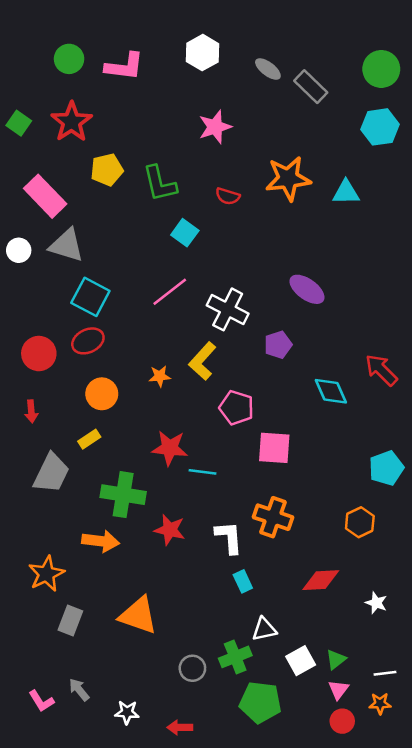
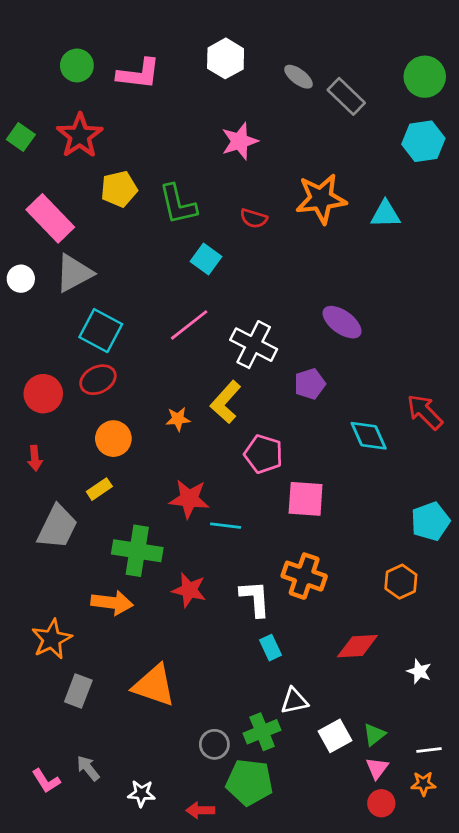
gray triangle: (67, 245) -> (74, 273), turned -45
green pentagon: (260, 702) -> (249, 782), moved

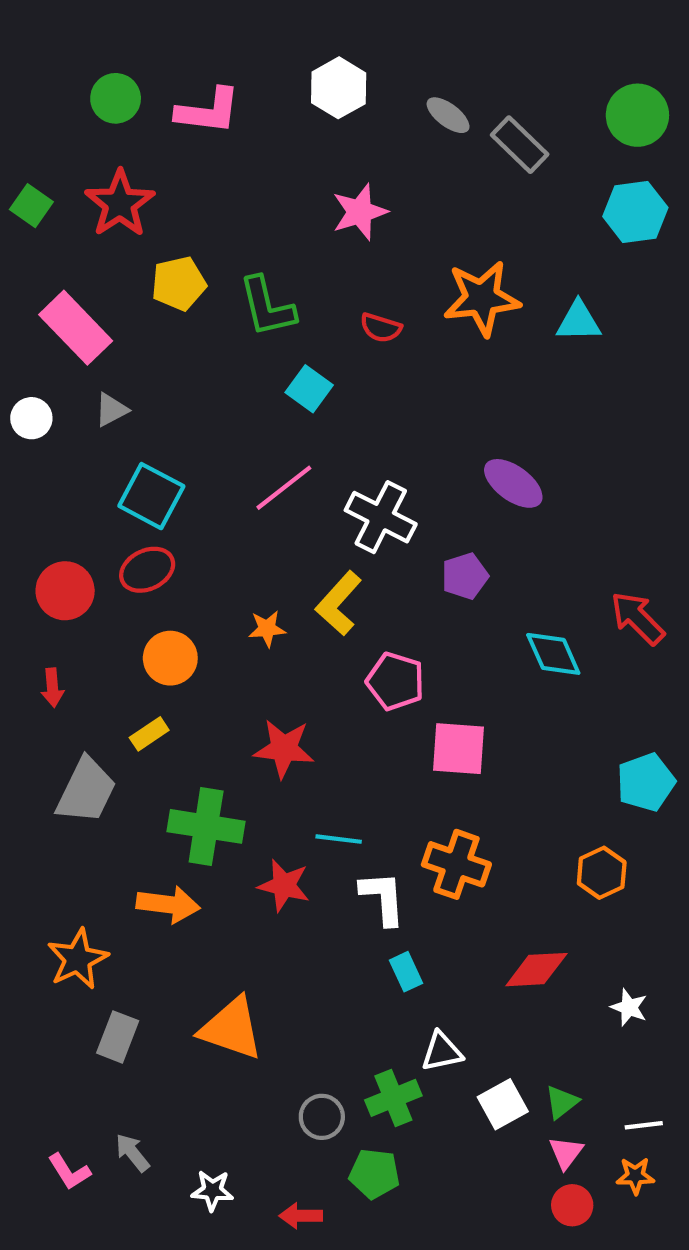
gray triangle: (74, 273) -> (111, 410), size x0.6
cyan line: (226, 526) -> (339, 839), moved
green pentagon: (249, 782) -> (374, 1174), size x0.7

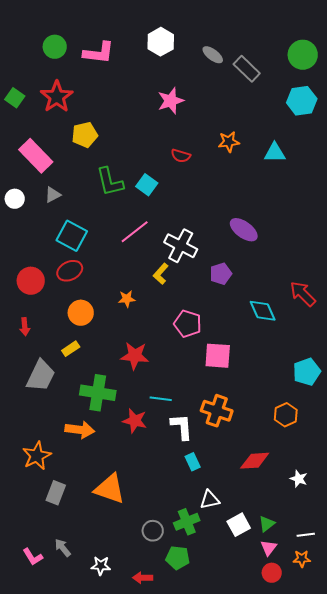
orange star: (482, 298) -> (229, 142), size x0.6
green L-shape: (267, 307) -> (110, 182), moved
yellow L-shape: (339, 603) -> (161, 274), moved, size x0.7

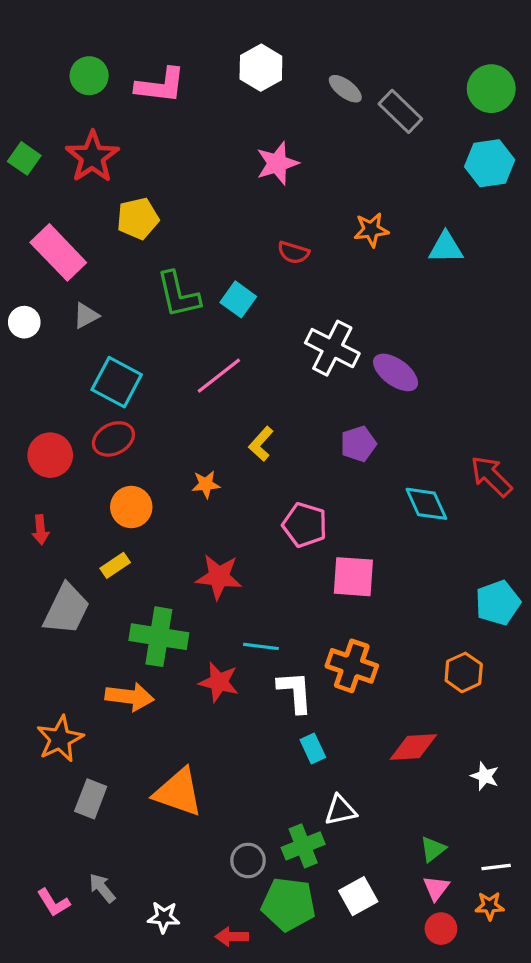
white cross: (181, 246) -> (332, 348), moved
white square: (239, 525) -> (358, 896), moved
green pentagon: (178, 558) -> (289, 904), size x1.4

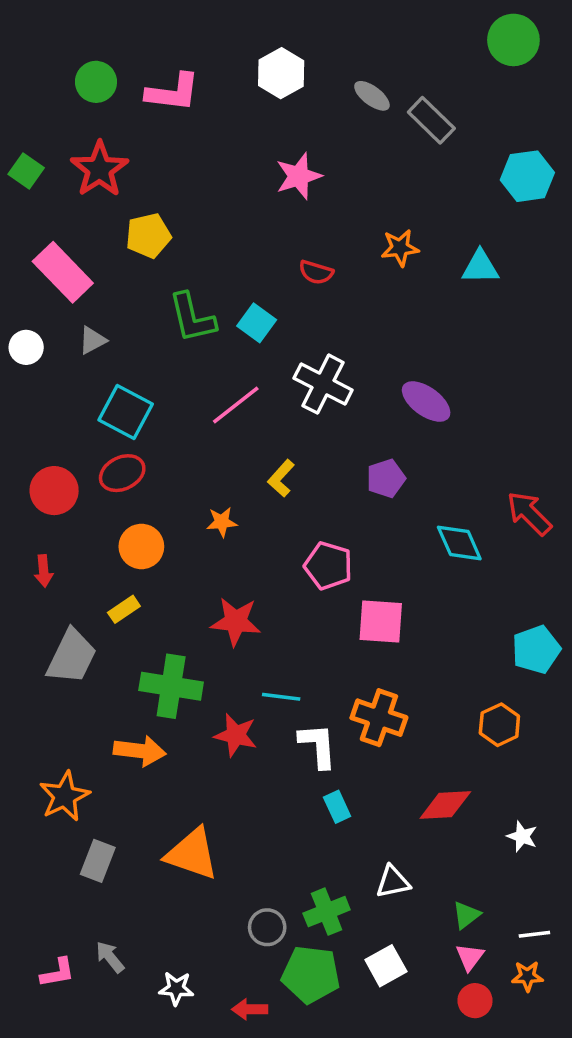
green circle: (491, 89) -> (513, 40), moved
white cross: (332, 348) -> (323, 384), moved
white triangle: (340, 810) -> (393, 882), moved
pink L-shape: (53, 903) -> (58, 973), turned -68

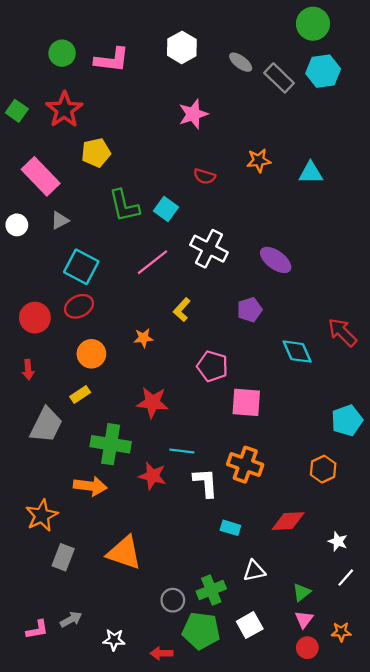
green circle: (513, 40) -> (313, 24), moved
cyan hexagon: (527, 176) -> (323, 71), moved
cyan rectangle: (337, 807) -> (230, 528), moved, turned -48
white line: (534, 934) -> (346, 578), moved, turned -42
gray arrow: (110, 957) -> (71, 619), turned 100

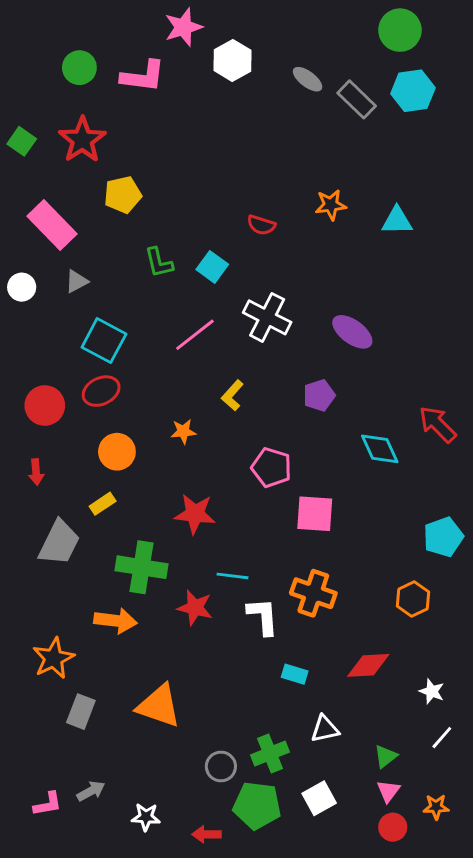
pink star: (193, 114) -> (183, 27), moved
green L-shape: (124, 206) -> (159, 263), size x0.7

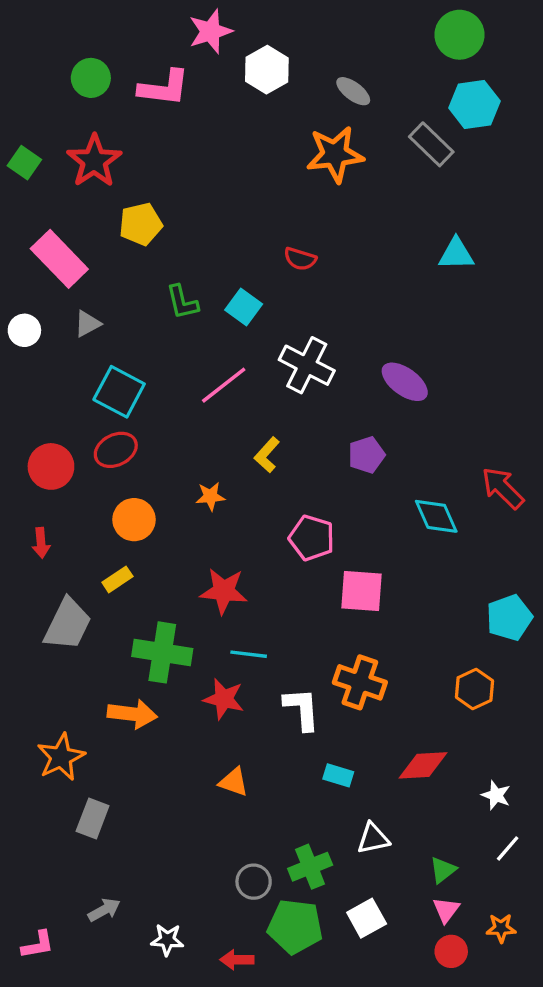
gray rectangle: (357, 99) -> (431, 144), moved
orange star: (331, 205) -> (335, 154), moved, size x1.6
cyan line: (232, 576) -> (249, 654), moved
orange triangle: (159, 706) -> (234, 782), moved, size x0.6
pink L-shape: (48, 804) -> (38, 945), moved

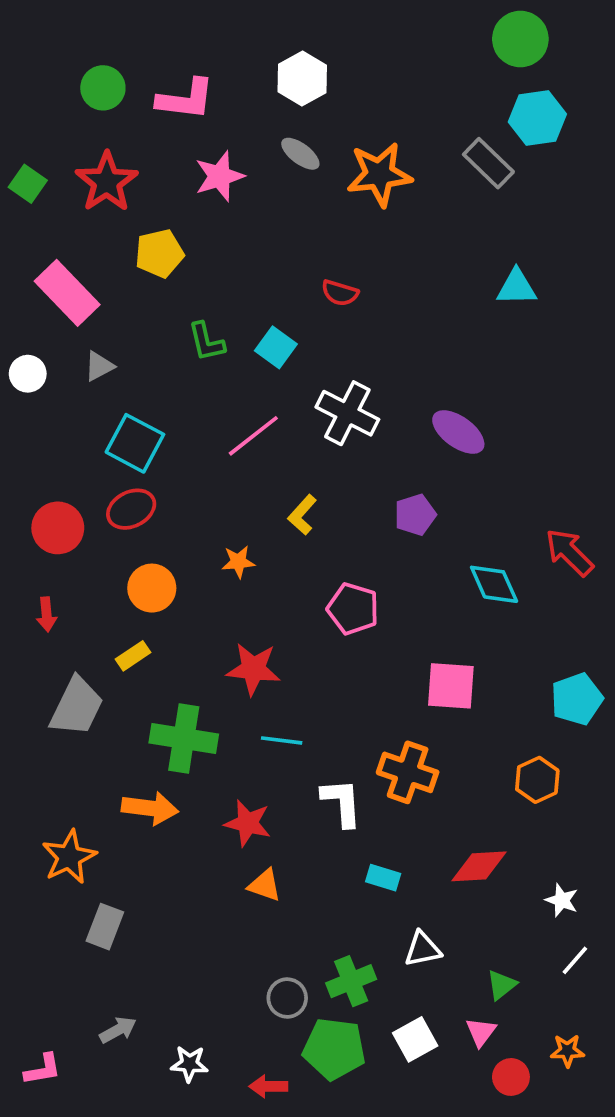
pink star: (210, 31) -> (220, 176), moved
gray ellipse: (353, 91) -> (300, 154), moved
pink square: (362, 591) -> (451, 686), moved
red star: (224, 699) -> (248, 823), moved
pink triangle: (446, 910) -> (481, 1032), moved

